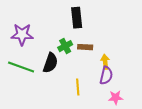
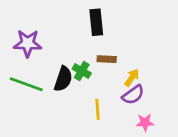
green cross: (65, 46) -> (82, 71), moved, turned -32
yellow arrow: (105, 62) -> (132, 78), turned 40
purple semicircle: (106, 75) -> (133, 95), turned 42

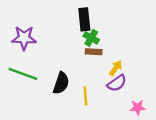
green cross: (82, 71) -> (91, 38), moved
black semicircle: (63, 79) -> (61, 83), moved
pink star: (145, 122) -> (138, 107), moved

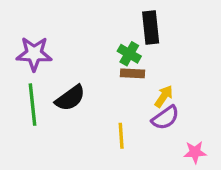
black rectangle: (84, 19) -> (151, 27), moved
green line: (23, 74) -> (32, 105), turned 64
black semicircle: (61, 83) -> (70, 98), moved, turned 35

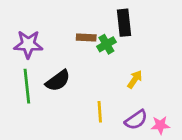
green cross: (129, 54) -> (106, 44), turned 30
brown rectangle: (133, 73) -> (86, 38), moved
purple semicircle: (165, 118) -> (136, 120), moved

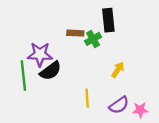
purple star: (28, 44) -> (40, 54), moved

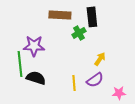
brown rectangle: (75, 33) -> (60, 15), moved, size x1.5
black semicircle: (51, 71) -> (36, 78), moved, turned -126
purple semicircle: (119, 105) -> (95, 80), moved

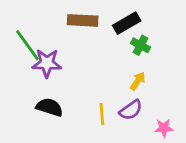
black rectangle: (92, 17) -> (127, 23), turned 66
green cross: (79, 33) -> (140, 45), moved, turned -32
green line: (20, 64) -> (27, 45), moved, turned -30

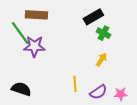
brown rectangle: (83, 20) -> (36, 15), moved
black semicircle: (50, 107) -> (21, 89), moved
purple semicircle: (131, 110) -> (98, 92), moved

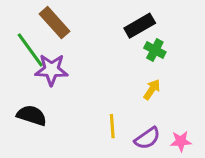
brown rectangle: (36, 15) -> (54, 23), turned 45
black semicircle: (21, 89) -> (32, 115), moved

